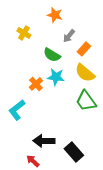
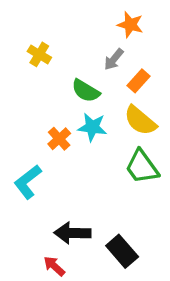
orange star: (55, 15) -> (130, 25), moved

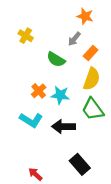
yellow semicircle: (140, 121) -> (92, 79), turned -110
cyan star: (92, 127) -> (60, 95), moved
cyan L-shape: (28, 182) -> (31, 120), moved, turned -110
black arrow: (72, 233) -> (64, 127), moved

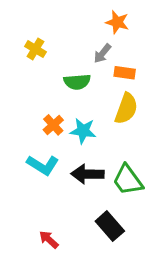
orange rectangle: (91, 53) -> (125, 73), turned 56
green semicircle: (56, 59) -> (77, 82), turned -36
green trapezoid: (93, 109) -> (128, 180), moved

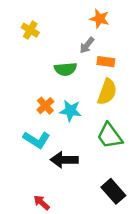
yellow cross: (35, 49) -> (30, 30), moved
black arrow: (88, 174) -> (64, 160), moved
green trapezoid: (128, 180) -> (110, 136), moved
black rectangle: (110, 226) -> (113, 191), moved

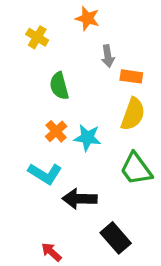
orange star: (100, 19) -> (87, 18), moved
gray arrow: (87, 45) -> (108, 56), turned -48
green semicircle: (66, 69) -> (59, 86), moved, turned 80
black rectangle: (113, 191) -> (116, 238), moved

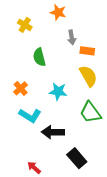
yellow semicircle: (133, 114) -> (88, 76), turned -50
orange cross: (56, 131) -> (21, 88), moved

